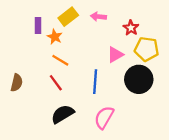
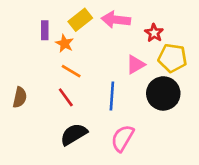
pink arrow: (98, 17) -> (116, 20), size x1.5

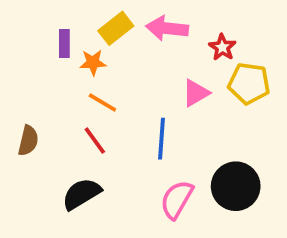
orange star: (65, 43) -> (93, 63), turned -30
black circle: (163, 93) -> (236, 186), moved
black semicircle: (74, 134) -> (82, 194), moved

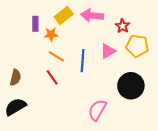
blue line: (161, 139) -> (83, 61), moved
black circle: (236, 186) -> (131, 86), moved
black semicircle: (82, 194) -> (15, 107), moved

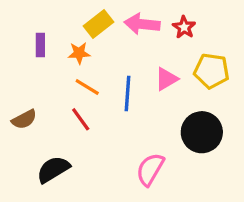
purple rectangle: (35, 24) -> (40, 45), moved
red star: (123, 26) -> (184, 27), moved
brown semicircle: (15, 77) -> (24, 119), turned 49
black semicircle: (15, 107) -> (53, 169), moved

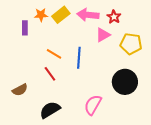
orange star: (79, 53) -> (41, 15), moved
pink triangle: (166, 79) -> (103, 35), moved
brown semicircle: (24, 119) -> (20, 90), moved
black semicircle: (53, 169) -> (50, 110), moved

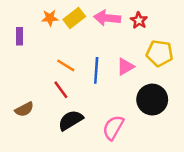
purple rectangle: (25, 28) -> (19, 36), moved
pink triangle: (103, 35) -> (125, 67), moved
black semicircle: (50, 110) -> (71, 120), moved

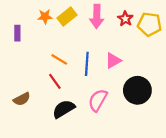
pink arrow: (107, 18) -> (97, 17), turned -95
yellow pentagon: (159, 53) -> (150, 24), moved
pink semicircle: (113, 128) -> (98, 100), moved

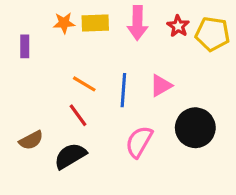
yellow rectangle: (67, 17) -> (95, 23), turned 36
black semicircle: (64, 109) -> (70, 156), moved

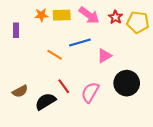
pink arrow: (137, 23) -> (89, 15), turned -55
blue line: (123, 90) -> (80, 43), moved, turned 70
red line: (78, 115) -> (64, 86), moved

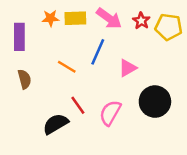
purple rectangle: (16, 30) -> (19, 37), size x1.5
blue line: (80, 43) -> (98, 52), turned -50
brown semicircle: (20, 91) -> (24, 79), moved, turned -77

